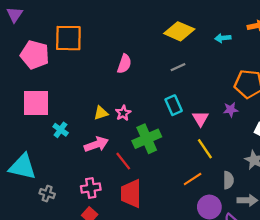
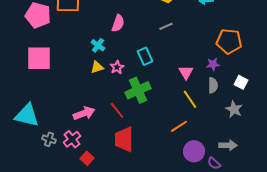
cyan rectangle: (174, 105) -> (145, 56), moved
cyan cross: (61, 130) -> (98, 45), moved
pink arrow: (96, 144) -> (84, 113), moved
gray semicircle: (228, 180) -> (213, 85), moved
pink cross: (91, 188) -> (72, 139), moved, turned -30

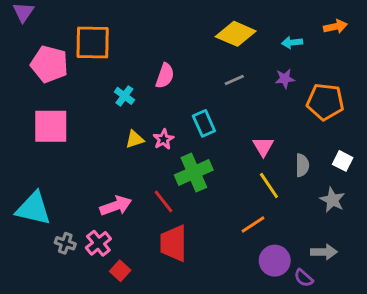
cyan cross: (98, 45) -> (124, 96), moved
purple star: (213, 64) -> (285, 79), moved

